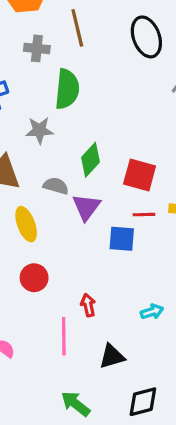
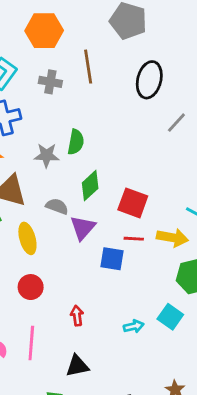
black ellipse: (146, 37) -> (149, 80), turned 30
green semicircle: (67, 89) -> (76, 142), moved, size x0.7
pink line: (64, 336) -> (31, 343), moved
black triangle: (112, 356) -> (77, 366), moved

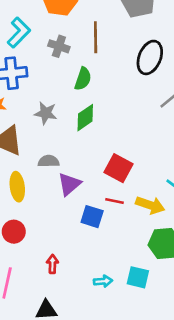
green semicircle: (76, 142) -> (83, 79), moved
green diamond: (90, 186) -> (85, 118), moved
gray semicircle: (57, 206) -> (49, 161), turned -30
cyan square: (170, 317) -> (138, 277), turned -30

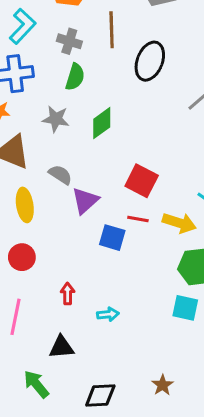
black ellipse: (150, 57) -> (150, 61), moved
green semicircle: (83, 79) -> (75, 77), moved
gray semicircle: (49, 161) -> (60, 175), turned 36
cyan square: (138, 277) -> (185, 308), moved
cyan arrow: (103, 281) -> (108, 314), moved

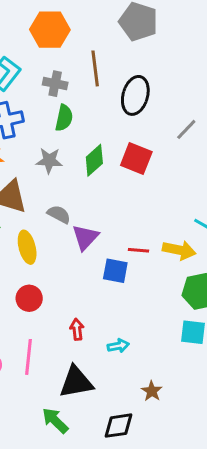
red square: (142, 181) -> (136, 159), moved
black triangle: (61, 347) -> (76, 382), size x1.4
brown star: (162, 385) -> (152, 391), moved

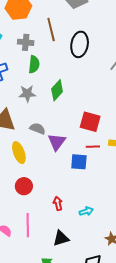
red square: (136, 159) -> (90, 122), moved
black triangle: (76, 382) -> (61, 238), size x0.7

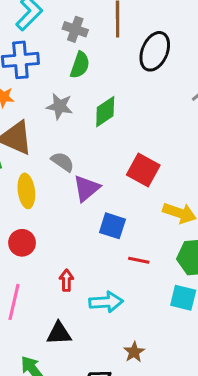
red line: (93, 147) -> (139, 260), moved
cyan arrow: (86, 211) -> (106, 302), size x1.5

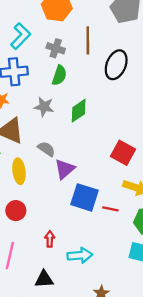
red square: (143, 170) -> (123, 153), moved
blue square: (112, 226) -> (84, 197), size x1.4
red line: (139, 260) -> (110, 209), moved

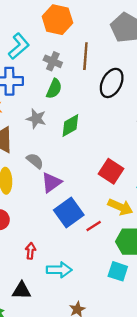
blue square: (84, 197) -> (69, 212), turned 32
red line: (110, 209) -> (94, 226), turned -49

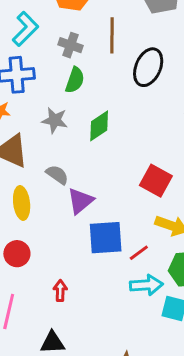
blue square: (69, 212) -> (106, 238), turned 36
cyan arrow: (59, 270) -> (146, 285), moved

